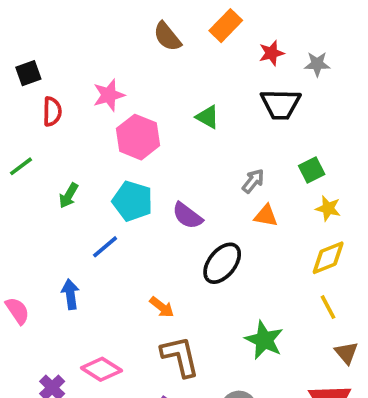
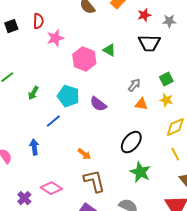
red semicircle: (52, 112) -> (38, 21), moved
pink hexagon: (138, 137) -> (84, 59), moved
yellow star: (328, 208) -> (166, 100), moved
black ellipse: (222, 263) -> (131, 142), moved

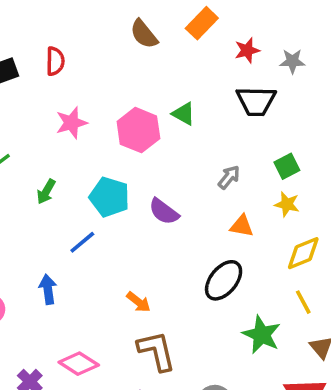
pink star: (55, 38) -> (71, 123), moved
orange triangle: (141, 104) -> (242, 226), moved
green star: (140, 172) -> (262, 335), moved

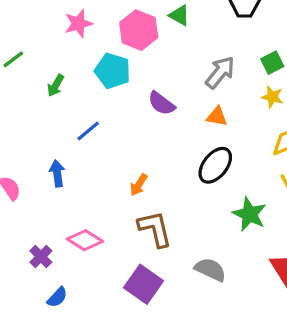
gray arrow: (229, 177) -> (220, 72), size x1.5
cyan pentagon: (109, 197) -> (113, 71), moved
orange triangle: (242, 226) -> (217, 116), moved
orange arrow: (138, 302) -> (139, 185), turned 85

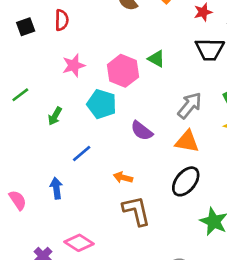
orange triangle: (217, 116) -> (187, 141), size x1.4
orange arrow: (139, 185) -> (123, 177), moved, turned 72
brown L-shape: (155, 229) -> (136, 211), moved

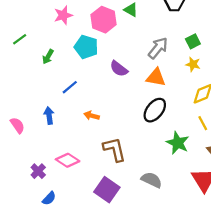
orange arrow: (123, 177) -> (92, 116), moved
brown L-shape: (136, 211) -> (114, 149), moved

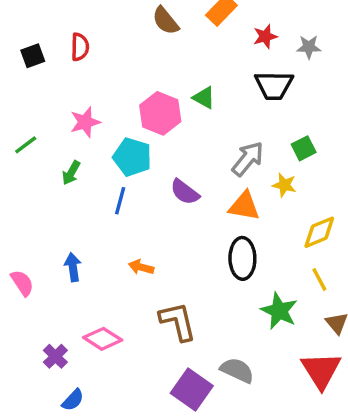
pink star: (63, 15) -> (85, 122), moved
yellow star: (193, 64) -> (284, 185), moved
blue line: (70, 87) -> (120, 201), moved, turned -35
black ellipse: (155, 110) -> (242, 258), turned -40
purple square: (107, 190) -> (192, 390), moved

